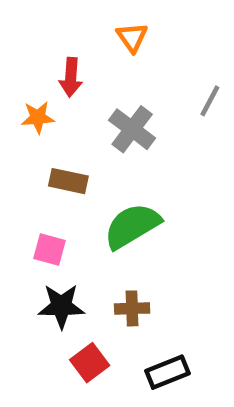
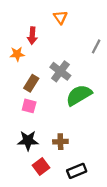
gray cross: (132, 129) -> (60, 71), moved
brown rectangle: (68, 181) -> (31, 83), turned -70
green semicircle: (132, 226) -> (79, 95), moved
pink square: (50, 249) -> (29, 106), moved

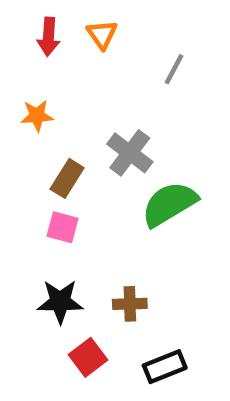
orange triangle: (60, 17) -> (102, 34), moved
red arrow: (32, 36) -> (49, 37), moved
gray line: (96, 46) -> (174, 69), moved

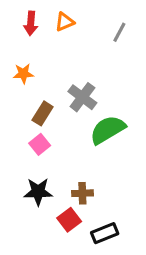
orange triangle: (102, 34) -> (65, 22), turned 42
gray line: (174, 69) -> (119, 32), moved
pink square: (62, 227) -> (40, 144), turned 36
red square: (88, 357) -> (69, 220), moved

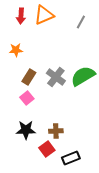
orange triangle: (65, 22) -> (44, 15), size x1.5
gray cross: (82, 97) -> (56, 77), moved
green semicircle: (108, 130) -> (83, 76), moved

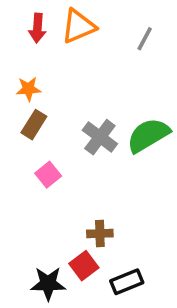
brown rectangle: (29, 77) -> (34, 125), moved
black star: (26, 130) -> (48, 284), moved

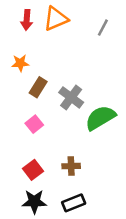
brown rectangle: (34, 125) -> (38, 87), moved
green semicircle: (148, 135) -> (100, 118), moved
red square: (84, 266) -> (33, 170), moved
black rectangle: (127, 282) -> (74, 203), moved

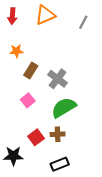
red arrow: (27, 20) -> (12, 16), moved
green semicircle: (100, 118) -> (64, 108), moved
red square: (33, 170) -> (36, 137), moved
black star: (34, 202) -> (13, 156), moved

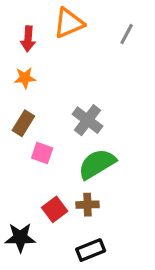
red arrow: (12, 16) -> (28, 39), moved
brown rectangle: (31, 71) -> (23, 123), moved
pink square: (28, 100) -> (42, 153), turned -32

